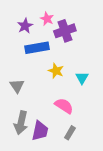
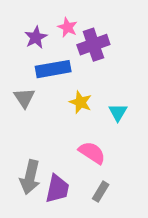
gray triangle: (17, 86) -> (24, 98), moved

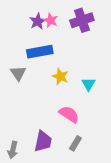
purple star: (36, 37) -> (38, 21), moved
purple cross: (93, 45) -> (82, 20), moved
gray arrow: (30, 177) -> (13, 150), moved, size x0.7

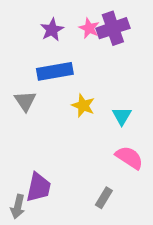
pink star: (51, 20) -> (89, 28), moved
pink semicircle: (69, 114) -> (129, 158), moved
purple trapezoid: (43, 141) -> (39, 187), moved

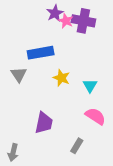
purple cross: (113, 28) -> (83, 21), turned 30
purple star: (52, 30) -> (55, 13), moved
purple trapezoid: (39, 187) -> (44, 123), moved

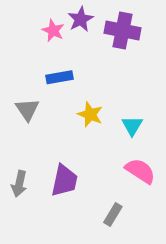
pink star: (66, 21) -> (53, 31), moved
blue rectangle: (41, 53) -> (60, 77), size x0.7
gray arrow: (13, 152) -> (19, 184), moved

